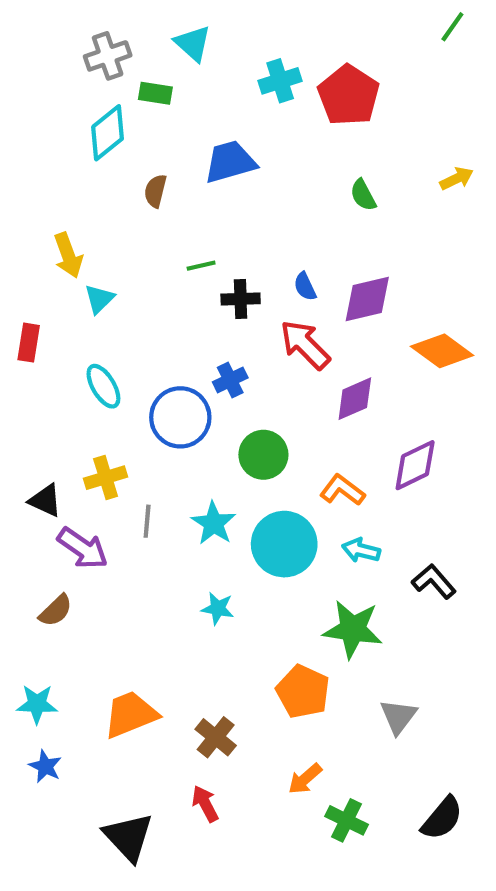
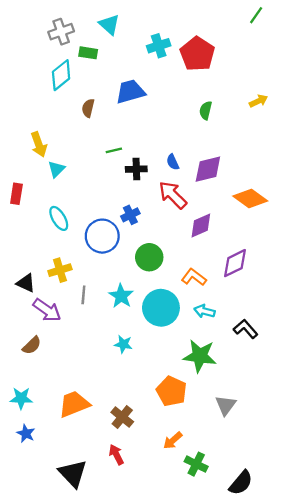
green semicircle: (363, 195) -> (206, 110), turned 42
black semicircle: (442, 818) -> (241, 483), moved

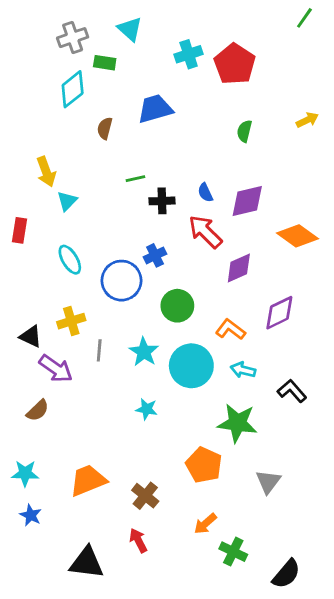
black triangle: (73, 473) -> (87, 563), turned -40

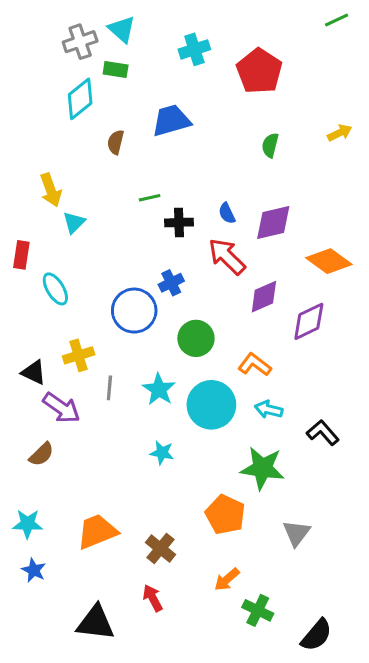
green line: (304, 18) -> (337, 20), turned 30
cyan triangle: (130, 29) -> (122, 29), moved
cyan cross: (189, 54) -> (194, 49), moved
cyan ellipse: (70, 260) -> (55, 289), moved
purple diamond: (279, 313) -> (309, 321), moved

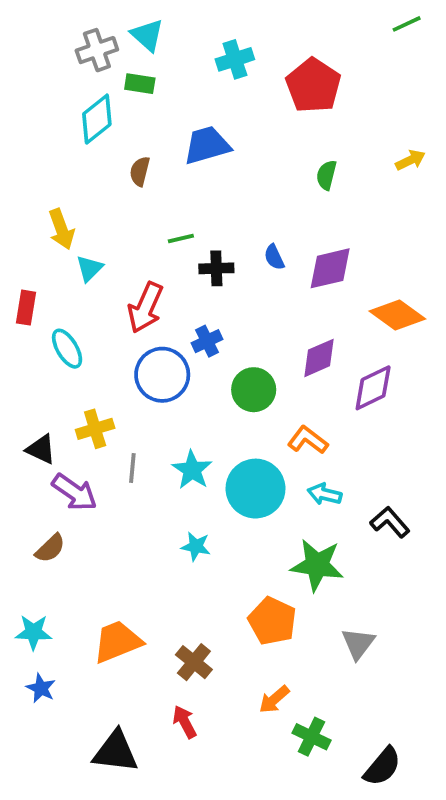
red arrow: (227, 256) -> (145, 308), moved, turned -111
green circle: (196, 338) -> (254, 390), moved

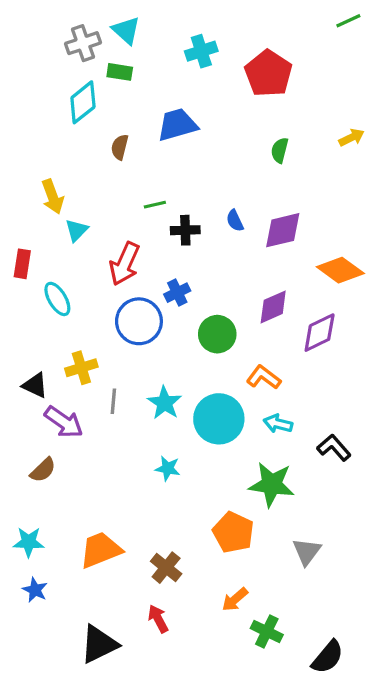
black triangle: (116, 752) -> (99, 644), turned -33

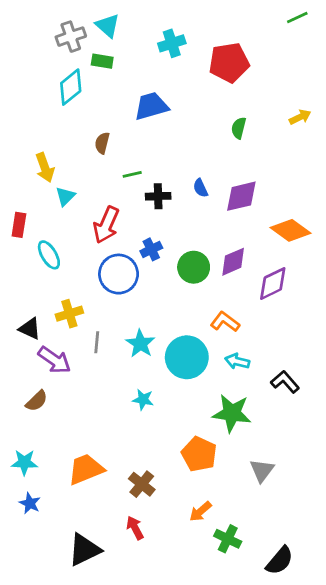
red pentagon: (268, 74) -> (229, 62), turned 30
brown semicircle: (120, 147) -> (102, 143), moved
green circle: (217, 334) -> (194, 267), moved

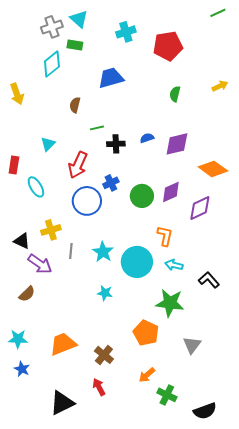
yellow arrow: (45, 168) -> (17, 94), moved
blue semicircle: (200, 188) -> (147, 138), turned 96
orange L-shape: (225, 322) -> (165, 236), turned 65
black semicircle: (280, 561) -> (205, 411), turned 30

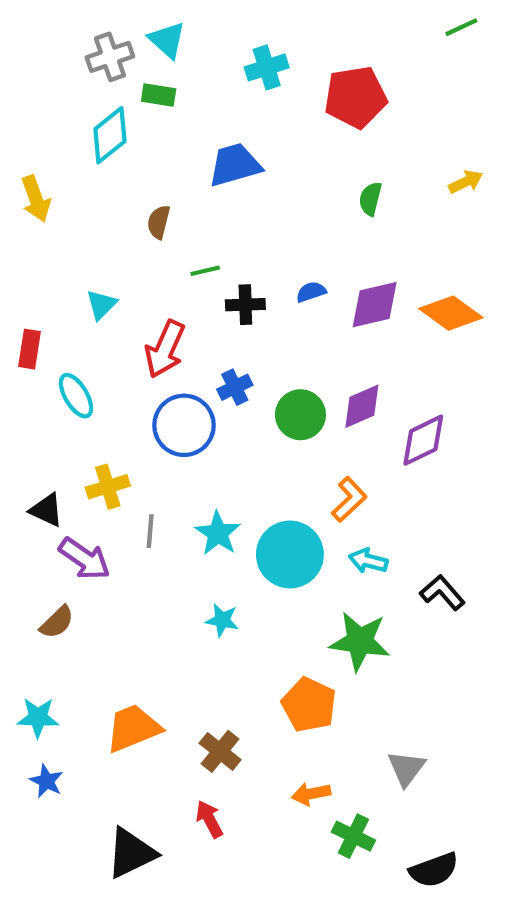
orange diamond: (213, 169) -> (451, 313), moved
orange L-shape: (165, 236) -> (349, 499), turned 35
gray triangle: (192, 345) -> (406, 768), moved
orange arrow: (147, 375) -> (311, 794), turned 30

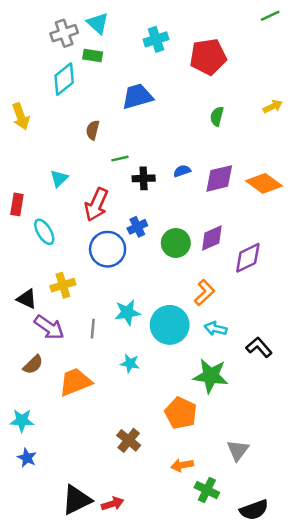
gray line: (150, 531) -> (93, 329), moved
cyan star: (218, 533) -> (127, 312), turned 30
orange trapezoid: (133, 728) -> (75, 382), moved
red arrow: (209, 819) -> (113, 504), moved, turned 100

